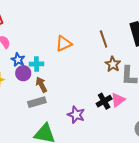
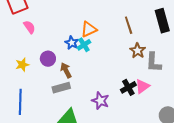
blue star: (18, 60) -> (72, 43), moved
cyan cross: (36, 64) -> (84, 45), moved, turned -32

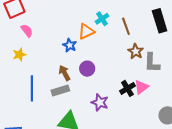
cyan cross: (84, 45) -> (102, 19), moved
purple circle: (48, 59) -> (87, 69), moved
yellow star: (22, 65) -> (19, 55), moved
blue line: (20, 102) -> (32, 88), moved

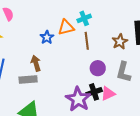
brown line: (126, 26) -> (87, 41), moved
brown star: (136, 51) -> (120, 41), moved
purple circle: (87, 69) -> (98, 68), moved
purple star: (100, 102) -> (78, 99), moved, size x1.4

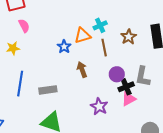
brown star: (120, 41) -> (129, 37), moved
brown arrow: (36, 63) -> (82, 70), moved
black cross: (94, 92) -> (126, 87), moved
purple star: (78, 99) -> (99, 106), size x0.7

